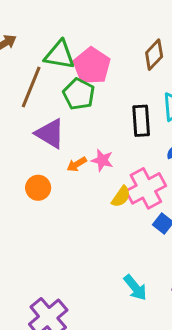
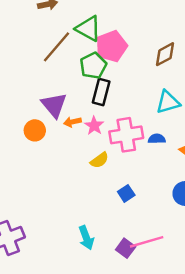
black rectangle: (141, 121) -> (101, 92), moved
purple triangle: (50, 134) -> (54, 105), moved
pink cross: (146, 188) -> (126, 135), moved

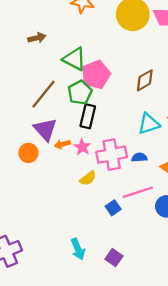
brown line: (57, 47) -> (44, 94), moved
pink line: (147, 242) -> (138, 192), moved

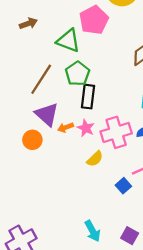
pink pentagon: (96, 75) -> (94, 20), moved

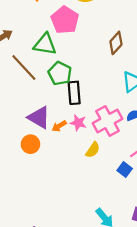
brown line: (41, 79) -> (24, 68), moved, turned -64

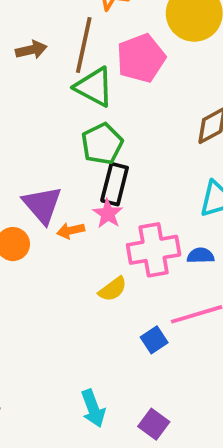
brown line: (24, 68) -> (84, 45), moved, turned 36
pink star: (78, 123) -> (108, 214), moved

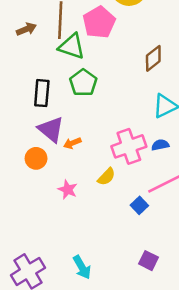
black rectangle: (115, 184) -> (42, 93), moved
pink star: (108, 214) -> (68, 190), moved
cyan arrow: (93, 408) -> (82, 267), moved

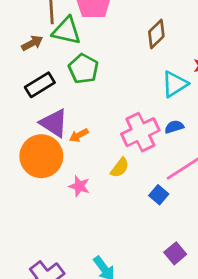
brown arrow: (26, 29) -> (32, 43), moved
black rectangle: (42, 93) -> (40, 85), turned 60
orange circle: (36, 158) -> (41, 156), size x1.8
purple square: (148, 261) -> (175, 253), turned 30

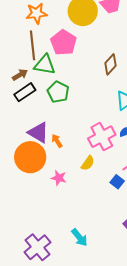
black rectangle: (40, 85) -> (25, 92), moved
orange arrow: (79, 135) -> (57, 141), turned 88

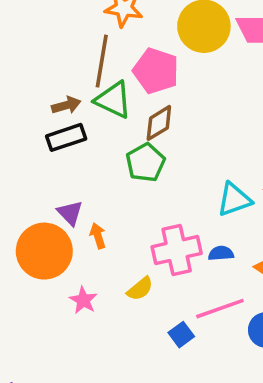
pink pentagon: (63, 42) -> (156, 71), turned -30
brown diamond: (110, 64) -> (159, 123), moved
green pentagon: (58, 92) -> (145, 163), moved
purple triangle: (38, 133) -> (70, 213), size x0.7

